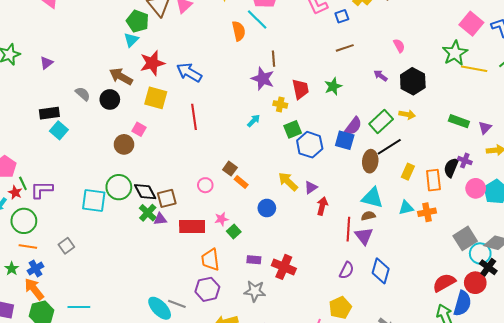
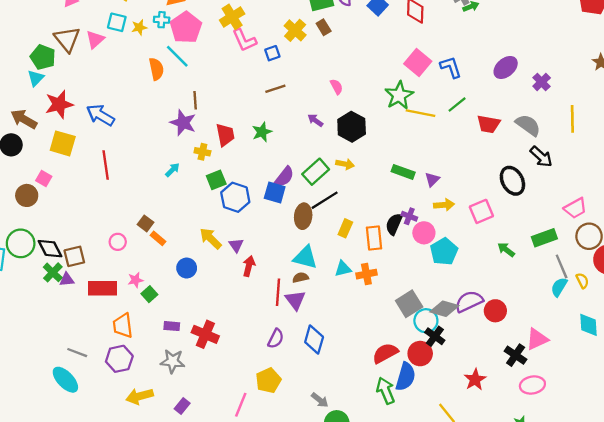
purple triangle: (311, 187) -> (236, 245), turned -32
pink circle: (476, 188) -> (424, 233), moved
gray line: (177, 304) -> (77, 353), moved

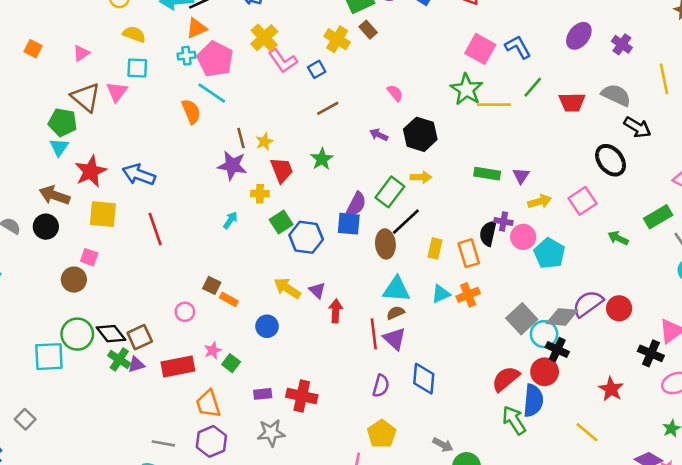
yellow star: (139, 27) -> (264, 142), moved

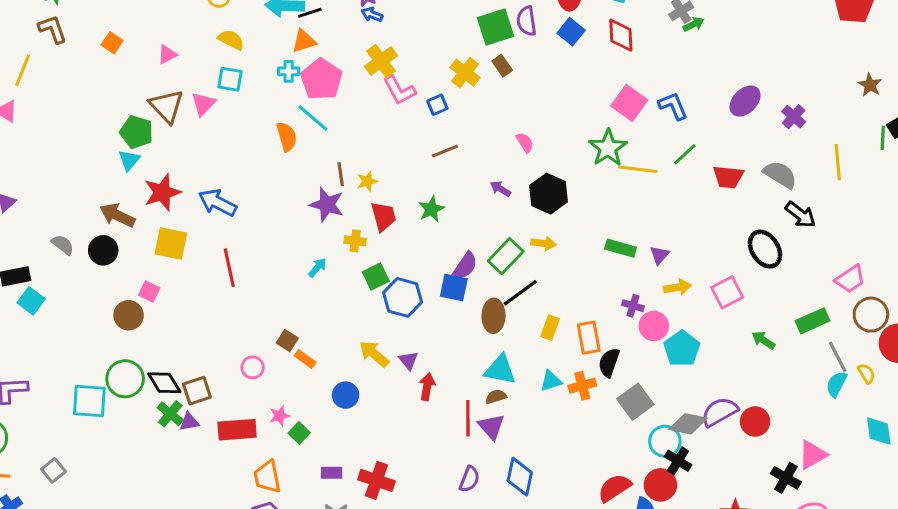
black semicircle: (488, 233) -> (609, 363), moved
gray square: (522, 319) -> (635, 402), moved

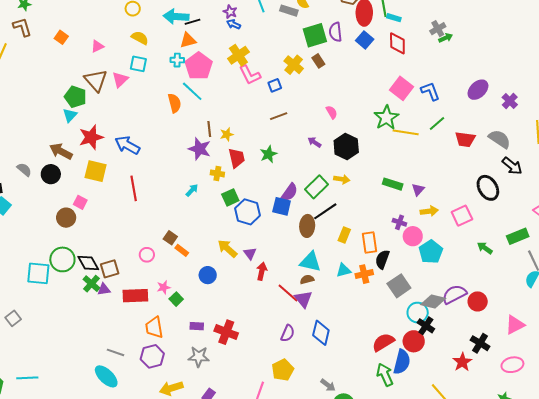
red line: (468, 418) -> (288, 293), turned -50
black cross: (786, 478) -> (480, 343), moved

